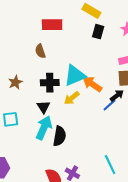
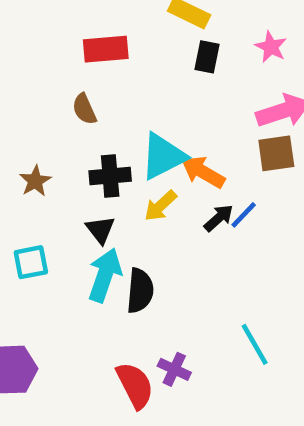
black arrow: (117, 96) -> (219, 218), moved

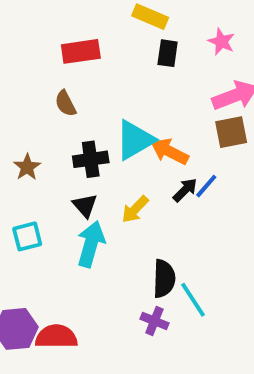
yellow arrow: (160, 206) -> (135, 209), moved
black semicircle: (140, 291) -> (164, 279), moved
cyan line: (255, 344) -> (193, 300), moved
red semicircle: (135, 385) -> (56, 337), moved, turned -60

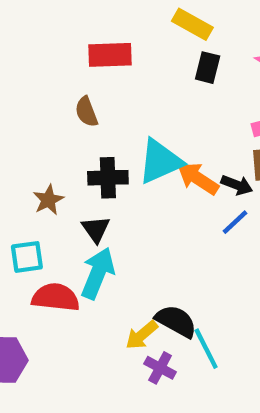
brown star: (27, 167) -> (48, 200), moved
black arrow: (185, 190) -> (237, 185), moved, turned 60
yellow arrow: (135, 209) -> (142, 335), moved
black semicircle: (164, 279) -> (176, 321), turned -69
red semicircle: (56, 337) -> (56, 297), moved

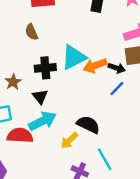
orange arrow: (198, 179) -> (95, 66), turned -50
cyan arrow: (98, 273) -> (43, 121), turned 44
black semicircle: (176, 321) -> (88, 125), moved
yellow arrow: (142, 335) -> (69, 141), moved

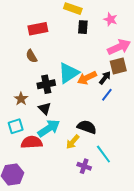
black arrow: (117, 68) -> (105, 78), turned -64

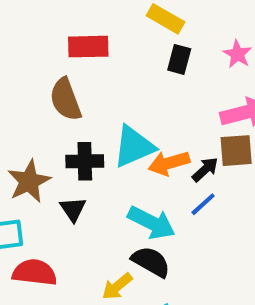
brown semicircle: (32, 56) -> (65, 99), size x1.5
brown star: (21, 99) -> (29, 181), size x1.5
cyan arrow: (49, 128) -> (152, 223), moved, turned 50

